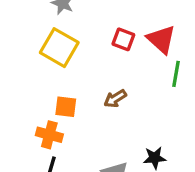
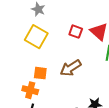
brown arrow: (115, 99) -> (71, 68), size x1.5

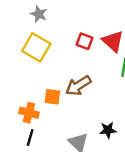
orange square: (40, 73) -> (52, 97), moved

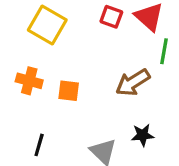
brown arrow: (78, 86) -> (133, 82), moved
orange cross: (29, 113) -> (29, 81), moved

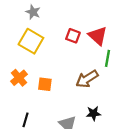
orange cross: (29, 81) -> (19, 78), turned 35

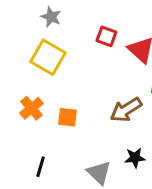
red square: (73, 36) -> (106, 36), moved

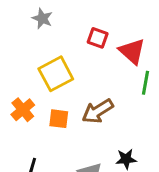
yellow square: (48, 57) -> (56, 74), moved, turned 32
brown arrow: (126, 110) -> (98, 111), moved

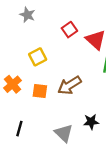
red square: (98, 38) -> (69, 30), turned 35
yellow square: (56, 74) -> (38, 57), size x0.7

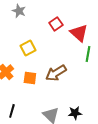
black star: (91, 122) -> (75, 113), moved

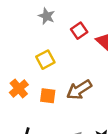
gray star: (19, 11) -> (47, 16), moved

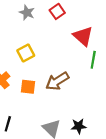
red square: (79, 31) -> (57, 11), moved

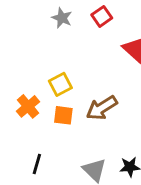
yellow square: (26, 53) -> (60, 84), moved

